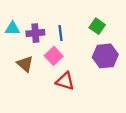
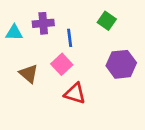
green square: (97, 26) -> (107, 21), moved
purple cross: (35, 33) -> (43, 23), moved

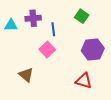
brown triangle: (29, 74) -> (26, 75), moved
red triangle: (75, 93) -> (84, 81), moved

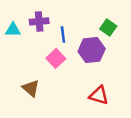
green square: (82, 16) -> (108, 27), moved
purple hexagon: (93, 49) -> (92, 50), moved

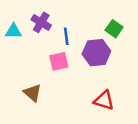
purple cross: (39, 21) -> (41, 22), turned 36
pink square: (56, 58) -> (59, 61), turned 30

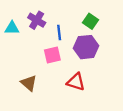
green square: (114, 29) -> (91, 21), moved
red triangle: (104, 100) -> (76, 82), moved

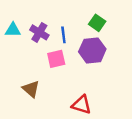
purple cross: (37, 20) -> (39, 32), moved
red triangle: (76, 82) -> (81, 105), moved

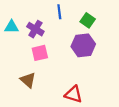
blue line: (63, 35) -> (59, 12), moved
pink square: (56, 59) -> (40, 53), moved

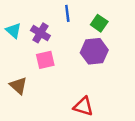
cyan triangle: (12, 27) -> (13, 31), turned 40
brown triangle: (28, 80) -> (18, 86), moved

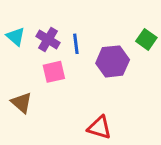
blue line: (67, 13) -> (76, 44), moved
green square: (99, 23) -> (146, 39), moved

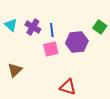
pink square: (54, 72) -> (51, 49), moved
brown triangle: (22, 103) -> (15, 70), turned 35

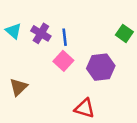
purple hexagon: (77, 42) -> (101, 67), moved
pink square: (51, 49) -> (63, 61), turned -35

